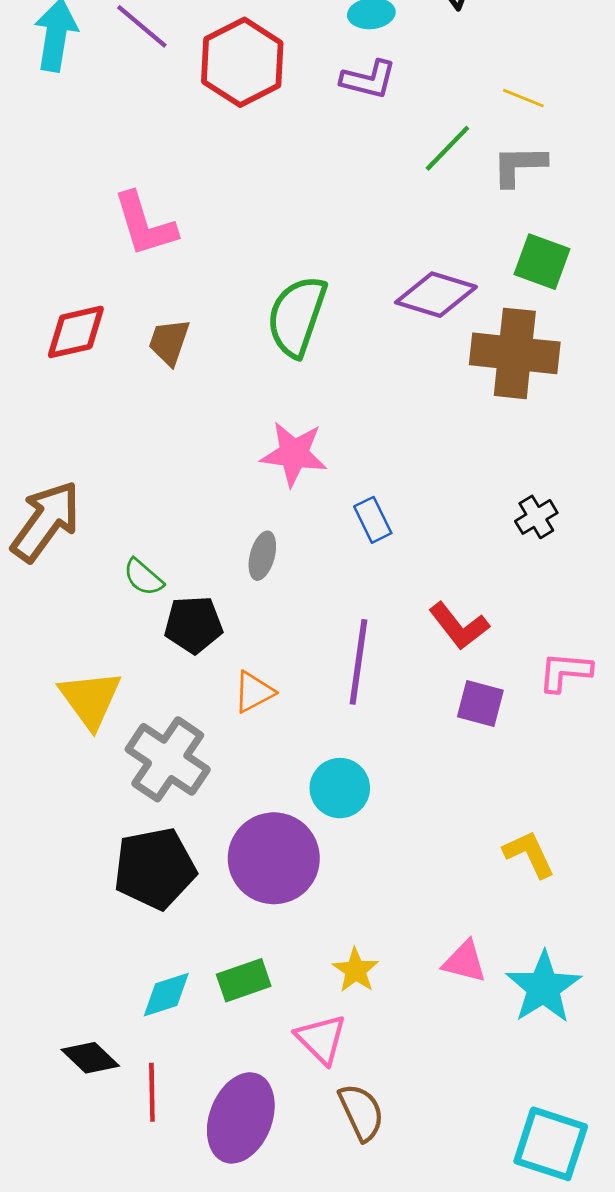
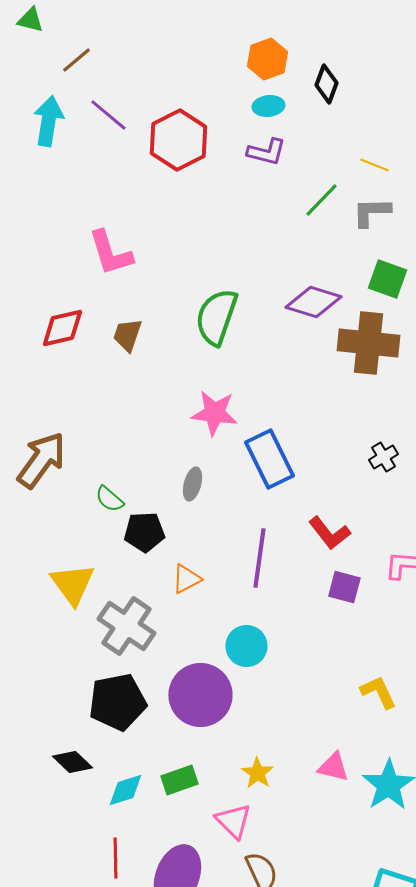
blue rectangle: (373, 520) -> (269, 459), size x1.8
black diamond: (90, 1058) -> (72, 762), moved

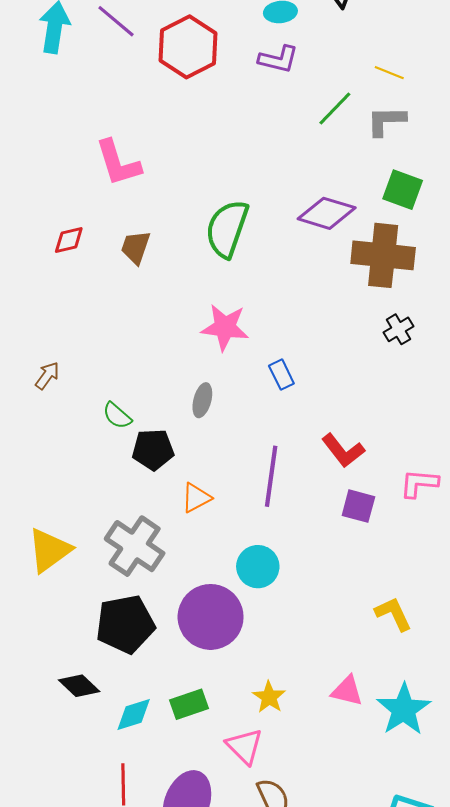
red diamond: (62, 328) -> (69, 240), size x0.7
black cross: (383, 457) -> (399, 329), moved
blue rectangle: (269, 459) -> (281, 375), size x0.5
brown arrow: (41, 460) -> (47, 376), size x0.5
yellow triangle: (72, 584) -> (49, 550), moved, turned 30

